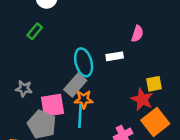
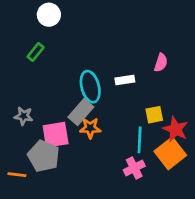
pink semicircle: (137, 34) -> (161, 63), moved
yellow square: (154, 84) -> (154, 115), moved
red star: (142, 99) -> (176, 129), moved
cyan line: (80, 116) -> (140, 140), moved

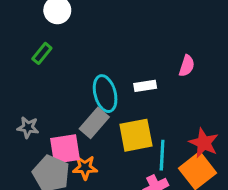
yellow square: (154, 115) -> (136, 135), moved, size x1.6
orange star: (90, 128) -> (85, 168), moved

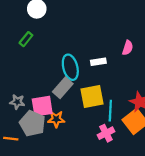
gray star: (28, 127) -> (17, 102), moved

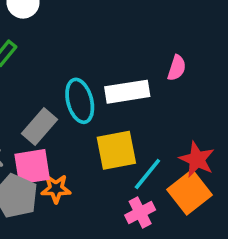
white rectangle: (98, 62) -> (127, 92), size x1.6
gray rectangle: (63, 88) -> (39, 126), moved
cyan line: (110, 111) -> (147, 174), turned 36

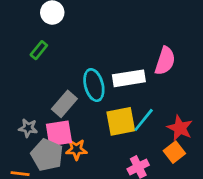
pink semicircle: (177, 68) -> (165, 61), size x1.5
cyan line: (147, 174) -> (144, 120), moved
orange square: (190, 192) -> (174, 152), size x0.7

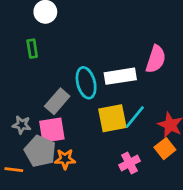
green rectangle: (39, 50) -> (32, 49), turned -48
orange star: (76, 149) -> (65, 159), moved

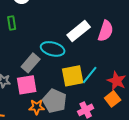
white rectangle: (120, 76) -> (79, 31), moved, turned -30
cyan ellipse: (86, 83) -> (53, 49), turned -60
gray pentagon: (40, 151) -> (55, 101), moved

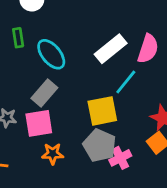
cyan ellipse: (53, 49) -> (51, 54), moved, turned 35
cyan line: (90, 75) -> (126, 82), moved
gray pentagon: (55, 101) -> (100, 145), moved

